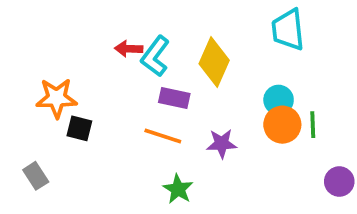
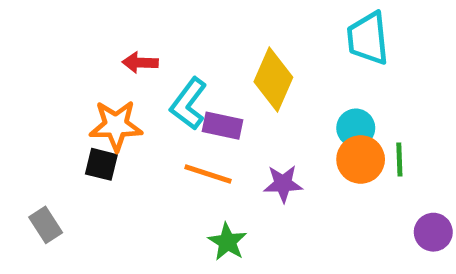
red arrow: (129, 49) -> (140, 63), moved
cyan L-shape: (155, 56) -> (189, 104), moved
orange star: (57, 98) -> (116, 126), moved

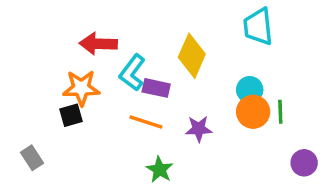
red arrow: (140, 63) -> (98, 44), size x1.5
black square: (101, 164) -> (71, 115), turned -30

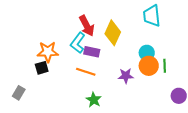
red arrow: (98, 44) -> (87, 26), moved, turned -120
purple star: (199, 129) -> (126, 76), moved
gray rectangle: (32, 158) -> (19, 93), turned 64

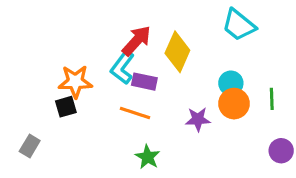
cyan trapezoid: (152, 16) -> (239, 25), turned -45
red arrow: (87, 26) -> (137, 41), turned -110
green line: (165, 66) -> (272, 99), moved

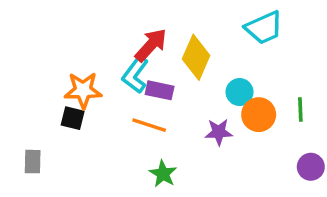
cyan trapezoid: (239, 25) -> (264, 28), turned -63
cyan circle: (231, 83) -> (240, 92), moved
black square: (66, 107) -> (73, 118), turned 30
gray rectangle: (30, 146) -> (33, 162), turned -30

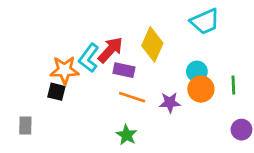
red arrow: (151, 45) -> (110, 50), moved
cyan L-shape: (135, 75) -> (89, 58), moved
cyan circle: (240, 92) -> (197, 71), moved
orange line: (149, 125) -> (132, 97), moved

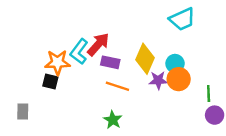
yellow diamond: (152, 44) -> (145, 59), moved
green line: (233, 85) -> (209, 93), moved
purple star: (170, 103) -> (158, 80), moved

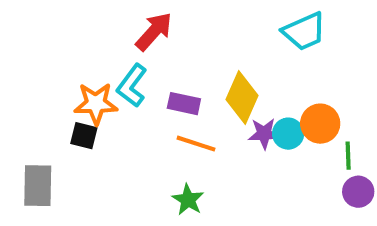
red arrow: (98, 44) -> (154, 31), moved
cyan circle: (175, 64) -> (288, 134), moved
orange circle: (179, 79) -> (320, 124), moved
gray rectangle: (23, 111) -> (38, 186), size x1.5

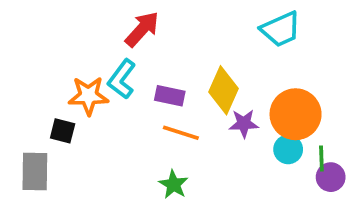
orange circle: (320, 124) -> (296, 114), size x1.4
cyan circle: (288, 134) -> (288, 149), moved
black square: (84, 136) -> (63, 131), moved
green line: (348, 156) -> (321, 159), moved

